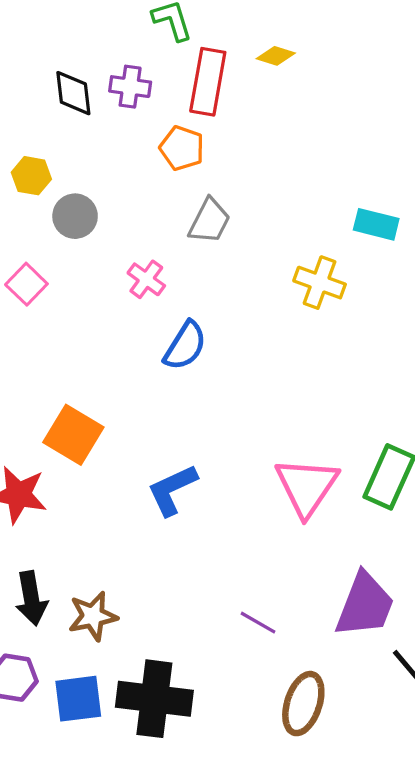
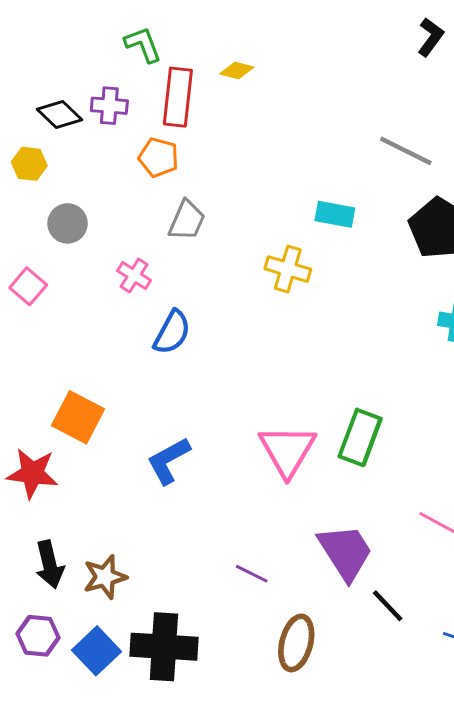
black diamond: (73, 93) -> (59, 114), turned -36
yellow hexagon: (31, 176) -> (29, 164), moved
purple trapezoid: (365, 605) -> (345, 552), turned -50
blue square: (78, 699) -> (97, 651), turned -33

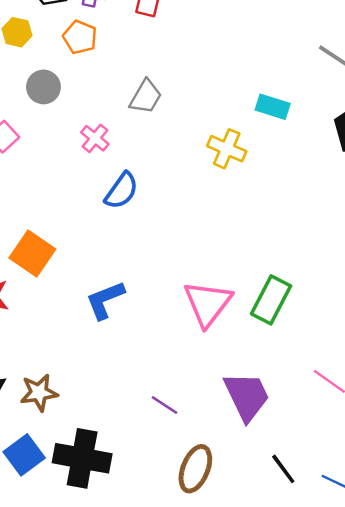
orange pentagon: (159, 157) -> (80, 37), moved
black line: (388, 606) -> (283, 469), moved

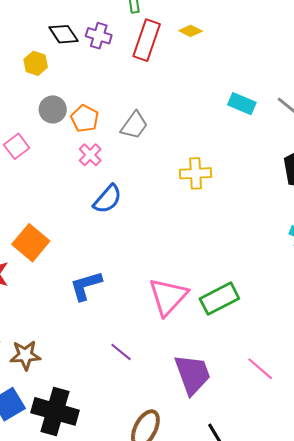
orange pentagon: (80, 37) -> (85, 119), moved
cyan rectangle: (273, 107) -> (242, 104), moved
yellow cross: (227, 149) -> (196, 173), turned -32
green rectangle: (271, 300) -> (219, 299), turned 30
purple line: (165, 405) -> (121, 352), moved

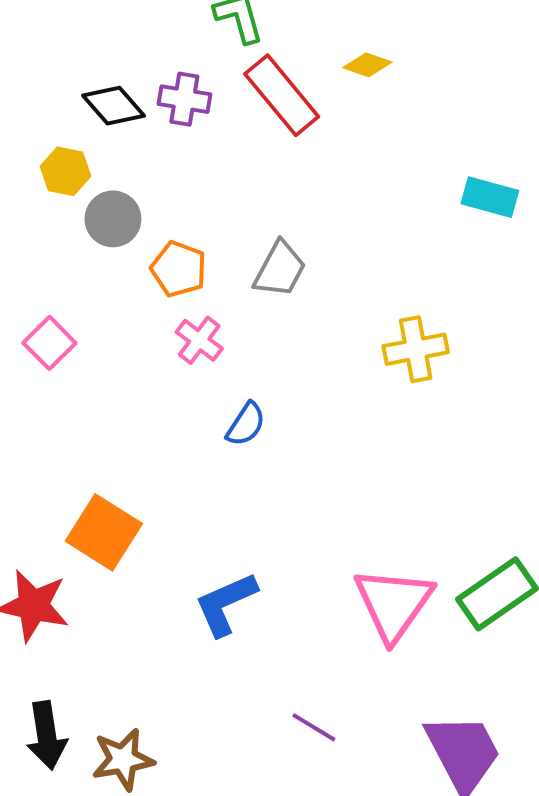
red rectangle: (147, 40) -> (282, 95), turned -51
gray circle: (53, 109) -> (113, 219), moved
blue semicircle: (108, 199) -> (246, 424), size x0.7

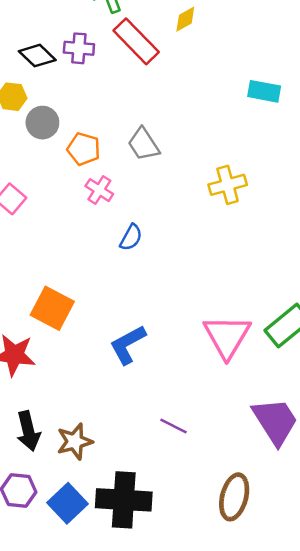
yellow diamond: (367, 65) -> (185, 19), turned -44
gray trapezoid: (280, 269) -> (143, 144), turned 123
purple line: (314, 727) -> (173, 426), moved

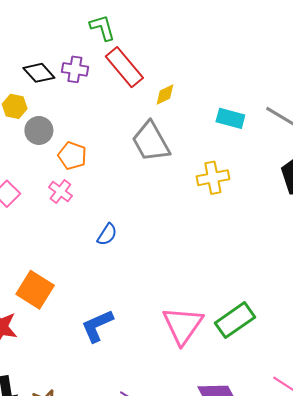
yellow diamond: (185, 19) -> (165, 95), moved
gray trapezoid: (143, 144) -> (151, 142), moved, size x1.4
yellow cross: (228, 185) -> (213, 178), moved
pink cross: (99, 190) -> (60, 191), moved

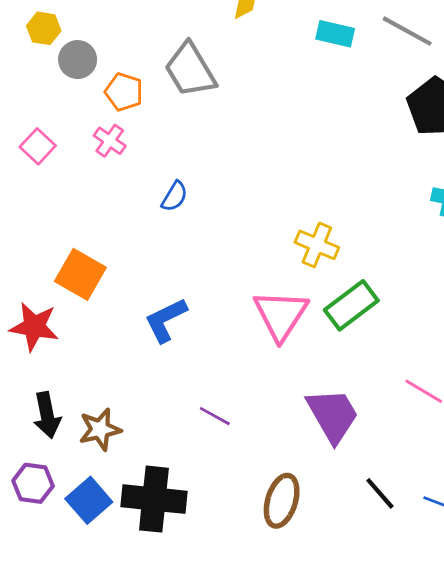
gray trapezoid: (151, 142) -> (190, 70), moved
yellow cross: (213, 178) -> (317, 245), moved, turned 36

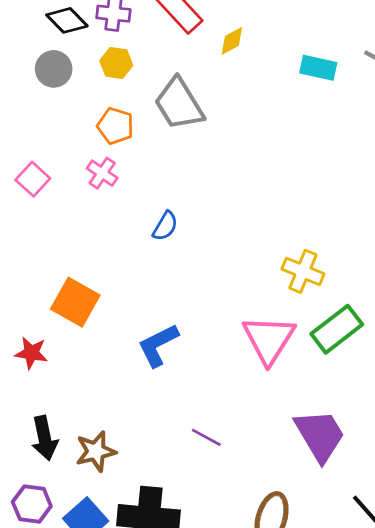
yellow hexagon: (44, 28) -> (116, 63), moved
gray circle: (78, 60) -> (54, 69), moved
red star: (34, 327) -> (31, 353), size x0.7

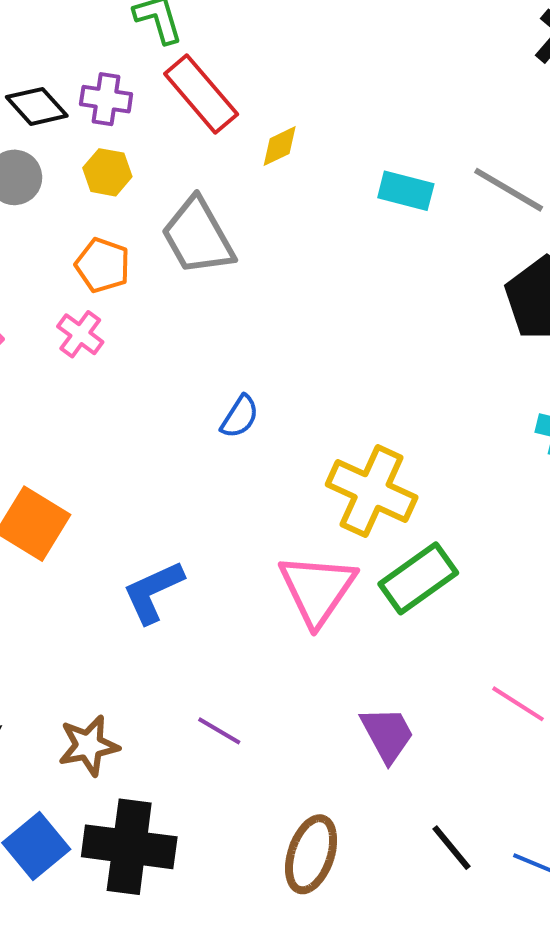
blue semicircle: (165, 226) -> (240, 417), moved
yellow cross: (303, 271) -> (372, 491), size x1.4
purple trapezoid: (320, 435) -> (387, 734), size x0.7
brown star: (96, 451) -> (89, 746), moved

